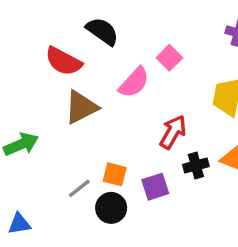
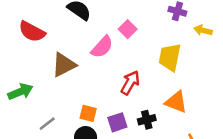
red semicircle: (63, 61) -> (32, 32), moved
black cross: (196, 165) -> (147, 120), moved
gray line: (79, 188) -> (47, 124), moved

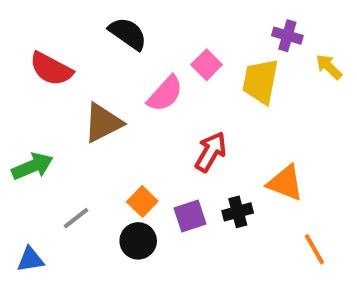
yellow arrow: (203, 30) -> (329, 67), turned 30
yellow trapezoid: (170, 57) -> (260, 81), moved
orange square: (88, 113) -> (142, 202), turned 30

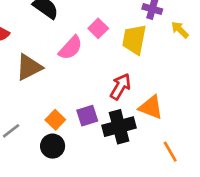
red arrow: (211, 152) -> (120, 87), moved
black cross: (238, 212) -> (119, 127), size x1.6
purple square: (190, 216) -> (87, 116), moved

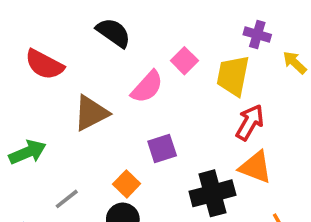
red arrow: (120, 87) -> (250, 122), moved
purple square: (87, 116) -> (162, 148), moved

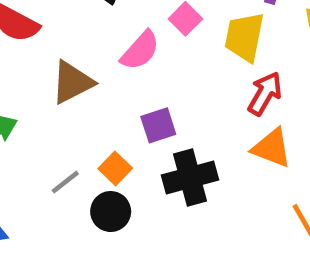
black cross: (212, 193) -> (190, 178), moved
gray line: (67, 199) -> (65, 182), moved

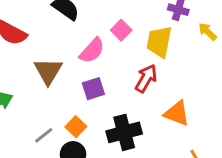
brown triangle: (72, 82) -> (48, 71), turned -32
red arrow: (265, 94) -> (146, 78), moved
purple square: (158, 125) -> (93, 89), moved

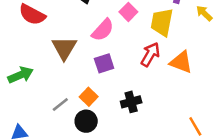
orange triangle: (177, 113) -> (181, 62), moved
black cross: (124, 132) -> (131, 102), size x0.7

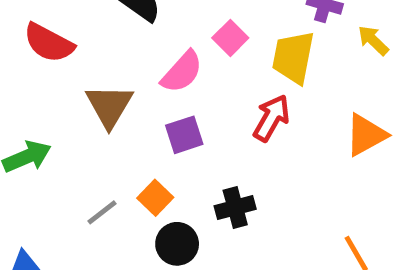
orange triangle: (181, 62) -> (366, 135), moved, turned -50
black circle: (86, 121) -> (177, 244), moved

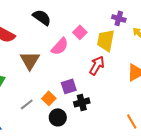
purple square: (184, 135) -> (69, 86), moved

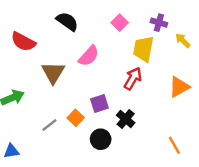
pink square: (80, 32) -> (120, 23), moved
black cross: (82, 102) -> (126, 119), moved, turned -35
black circle: (58, 117) -> (101, 139), moved

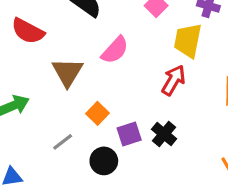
purple square: (99, 104) -> (129, 134), moved
orange square: (76, 118) -> (97, 113), moved
black circle: (101, 139) -> (104, 161), moved

